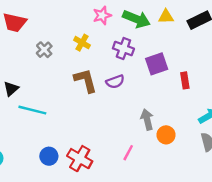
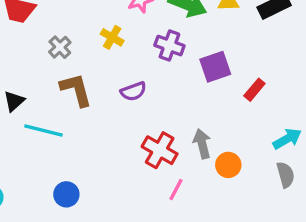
brown L-shape: (86, 80) -> (76, 90), moved
red rectangle: (185, 80) -> (254, 90), turned 49
purple semicircle: (115, 82) -> (133, 91), moved
red cross: (80, 159) -> (160, 150), moved

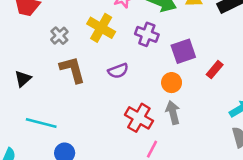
yellow cross: (112, 37) -> (101, 28), size x1.5
cyan line: (43, 131) -> (41, 123), moved
orange circle: (228, 165) -> (172, 83), moved

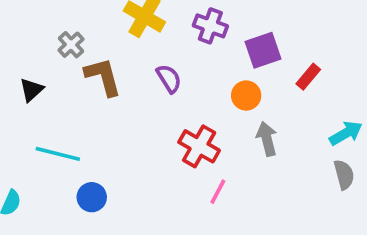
gray cross: (59, 36) -> (71, 45), moved
purple semicircle: (118, 71) -> (169, 79), turned -102
gray arrow: (173, 113) -> (267, 139), moved

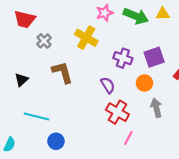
purple cross: (210, 26) -> (123, 58), moved
gray cross: (71, 45) -> (44, 41), moved
purple semicircle: (169, 79) -> (108, 85), moved

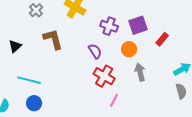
blue circle: (56, 141) -> (34, 103), moved

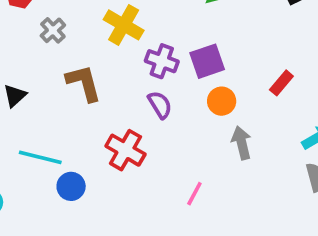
purple square: (138, 25) -> (207, 61), moved
purple cross: (109, 26) -> (162, 61), moved
red cross: (104, 76) -> (125, 150), moved
blue circle: (34, 103) -> (71, 186), moved

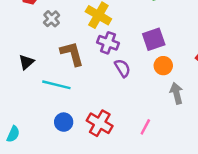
purple cross: (162, 61) -> (108, 43), moved
red cross: (125, 150) -> (100, 123), moved
cyan line: (40, 157) -> (56, 85), moved

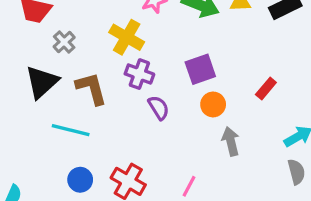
black triangle: (26, 62) -> (42, 82), moved, size x1.6

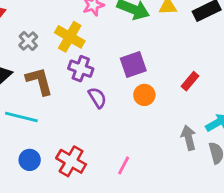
gray cross: (64, 42) -> (28, 41), moved
gray arrow: (231, 141) -> (189, 138), moved

